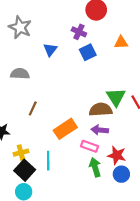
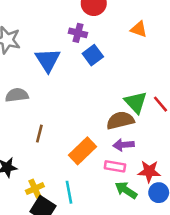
orange triangle: (121, 42) -> (139, 29), moved, turned 32
blue triangle: (50, 50) -> (48, 60), size x1.5
green arrow: (95, 167) -> (126, 190), turned -30

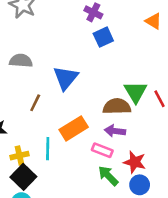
blue triangle: (48, 60) -> (66, 78), moved
cyan line: (69, 192) -> (48, 149), moved

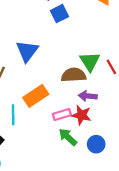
purple arrow: (115, 131) -> (88, 96), moved
pink rectangle: (102, 150) -> (62, 114), turned -36
red star: (135, 162) -> (81, 115), moved

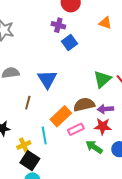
green triangle: (90, 61) -> (102, 79), turned 30
brown semicircle: (74, 75) -> (84, 105), moved
pink rectangle: (62, 114) -> (76, 129), moved

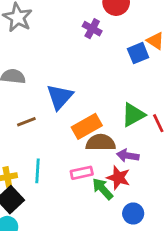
blue square: (70, 42) -> (138, 53), moved
brown line: (28, 103) -> (26, 122), turned 40
orange rectangle: (61, 116) -> (87, 126), moved
green arrow: (94, 147) -> (103, 189), moved

